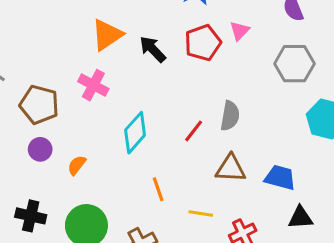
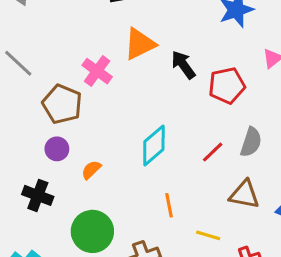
red pentagon: (203, 43) -> (227, 85), moved
pink cross: (93, 85) -> (97, 71), moved
black cross: (31, 216) -> (38, 195), moved

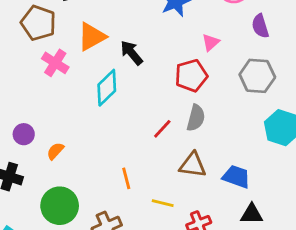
red pentagon: (227, 85) -> (191, 76), moved
brown pentagon: (62, 104) -> (38, 23), moved
cyan diamond: (154, 145) -> (107, 88), moved

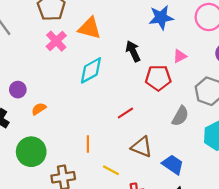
orange triangle: (92, 37) -> (90, 28), turned 30
black arrow: (132, 53) -> (133, 51), moved
gray semicircle: (196, 118) -> (180, 116), moved

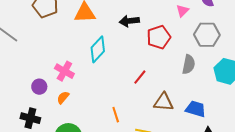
pink cross: (56, 41) -> (64, 71), moved
black arrow: (133, 51) -> (129, 21), turned -54
pink triangle: (180, 56) -> (182, 11), moved

